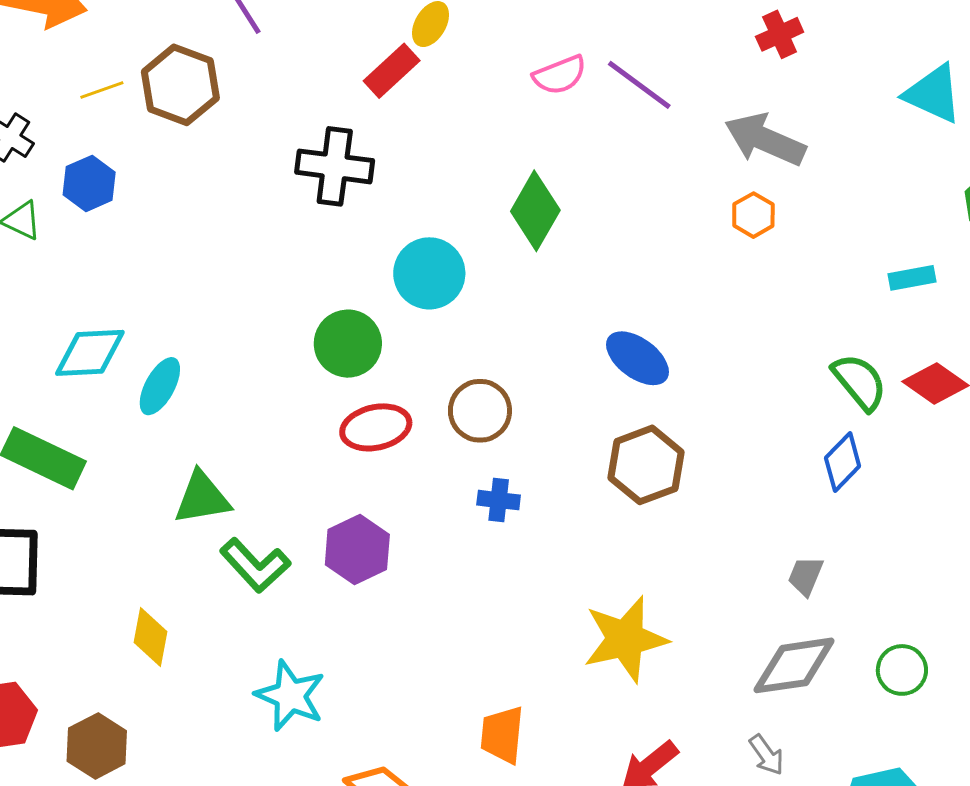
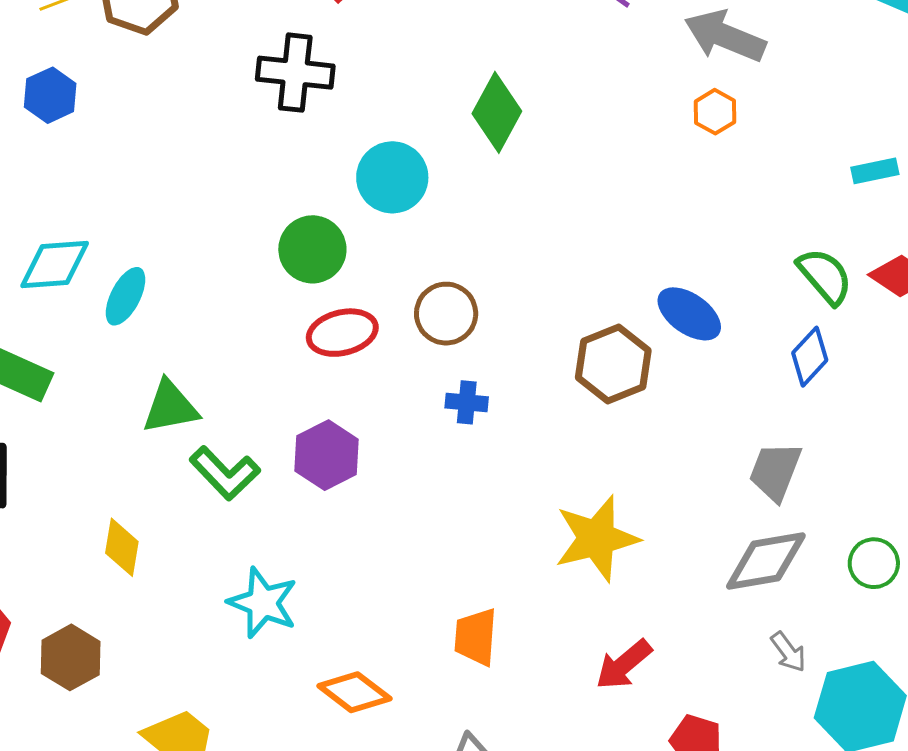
blue ellipse: (637, 358) -> (689, 314), moved
gray trapezoid: (806, 576) -> (775, 471), size x1.5
gray arrow: (767, 755) -> (788, 652), moved

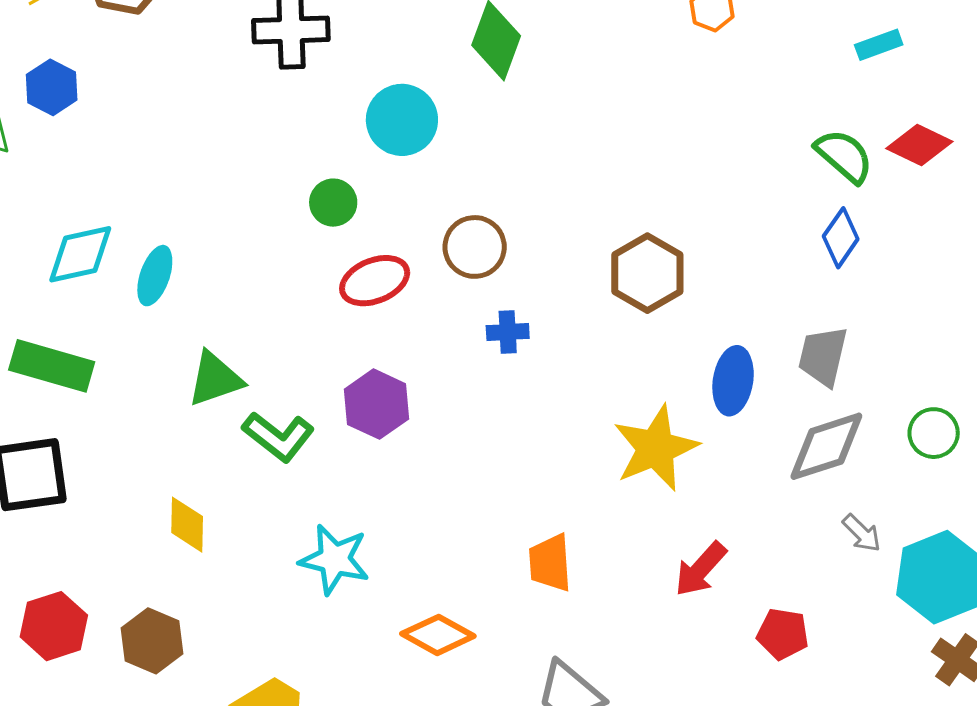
green circle: (312, 249) -> (333, 203), size x0.7
blue ellipse: (689, 314) -> (733, 381), moved, turned 72

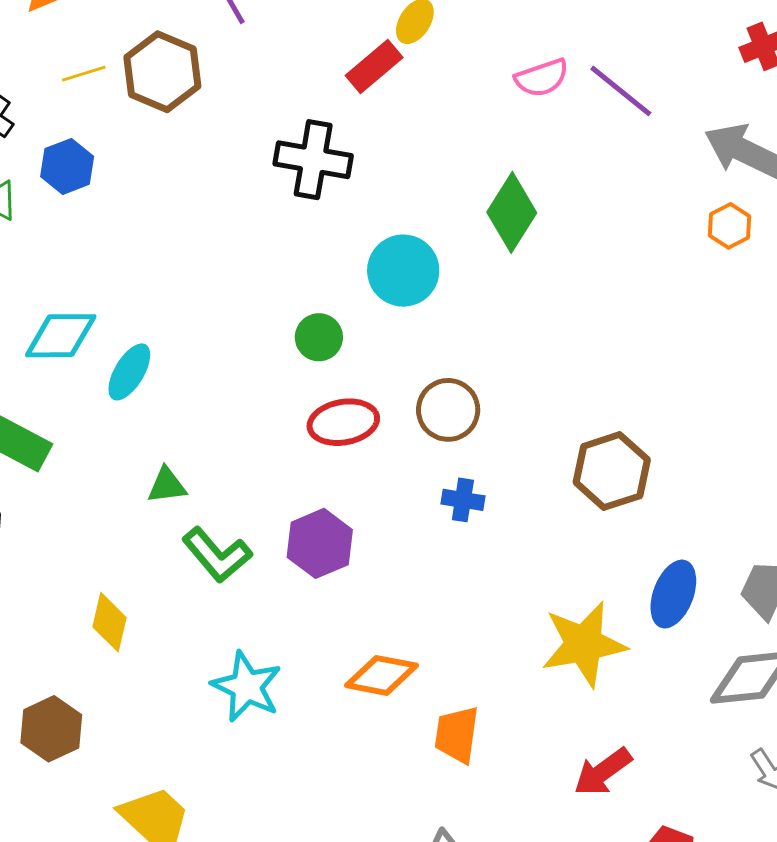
green triangle: (215, 379) -> (167, 485), size x0.7
orange diamond: (438, 635) -> (381, 675), moved, turned -30

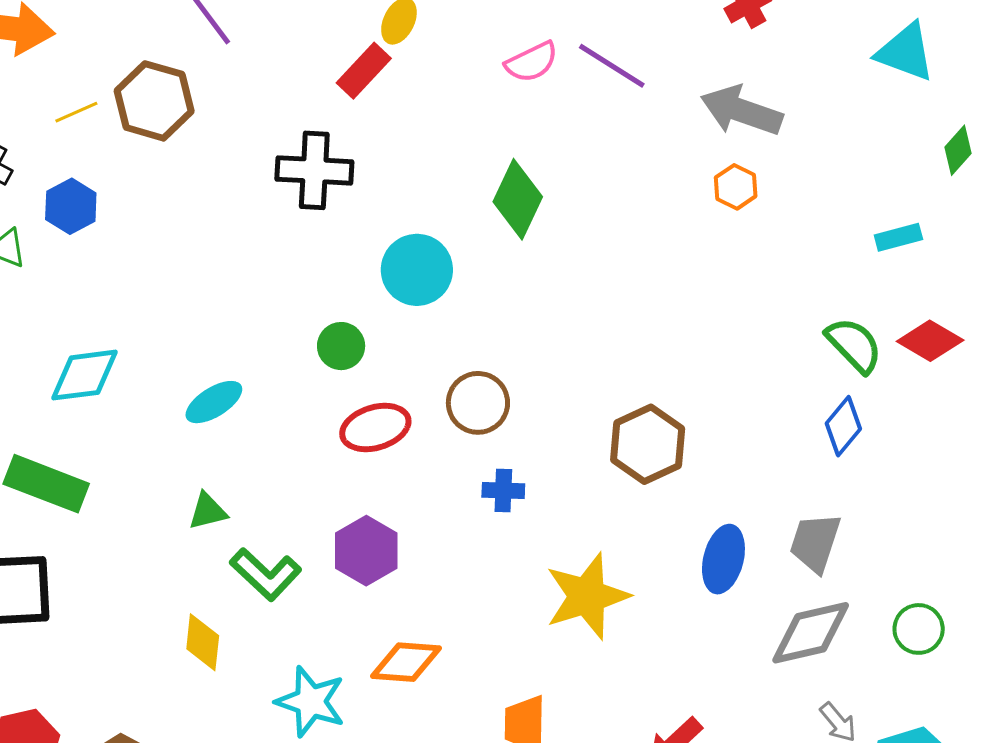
cyan ellipse: (129, 372) -> (214, 402), moved, turned 34
yellow diamond: (109, 622) -> (203, 642), moved
yellow star: (584, 644) -> (587, 596), moved
orange diamond: (381, 675) -> (406, 662), moved

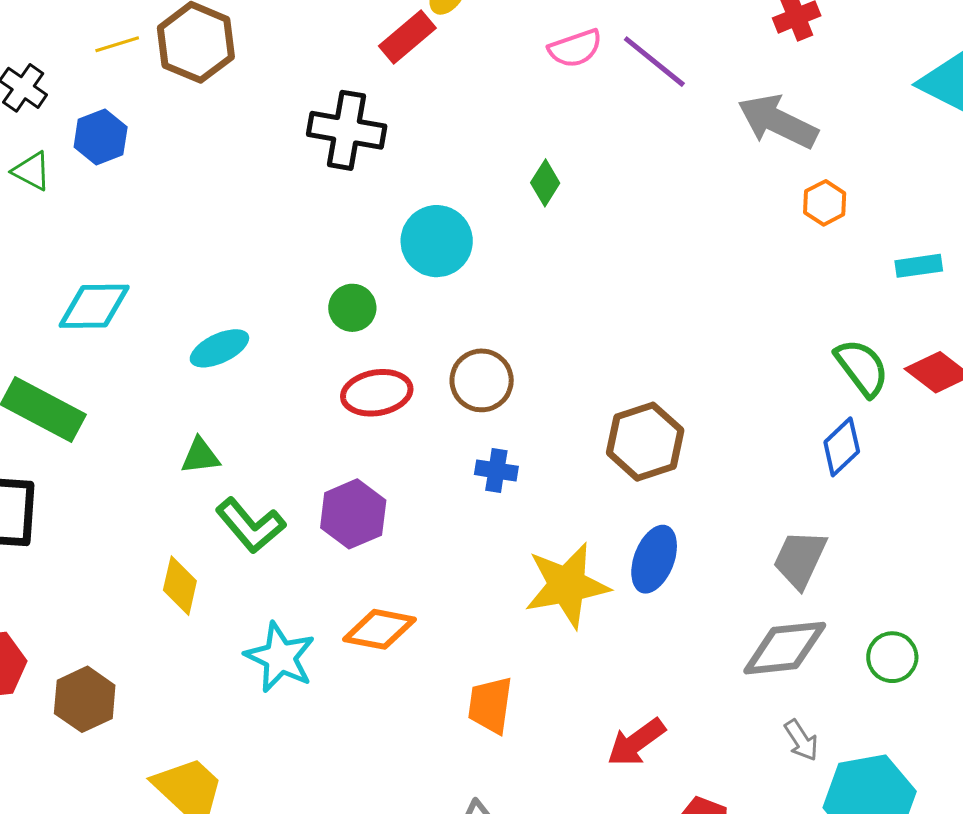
orange hexagon: (736, 187) -> (825, 203), moved
green diamond: (518, 199) -> (545, 183), size x0.6
blue ellipse: (723, 559) -> (654, 559), moved

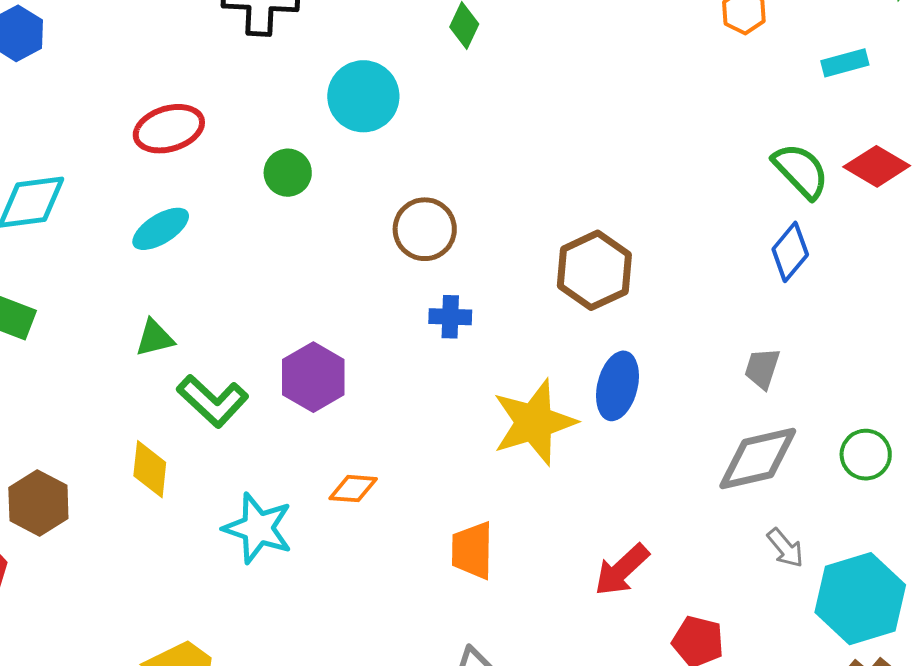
red ellipse: (377, 393) -> (169, 129), moved
gray trapezoid: (800, 559) -> (762, 368), size x0.7
orange diamond: (379, 629) -> (353, 489), size x0.7
brown hexagon: (85, 699) -> (38, 503), moved

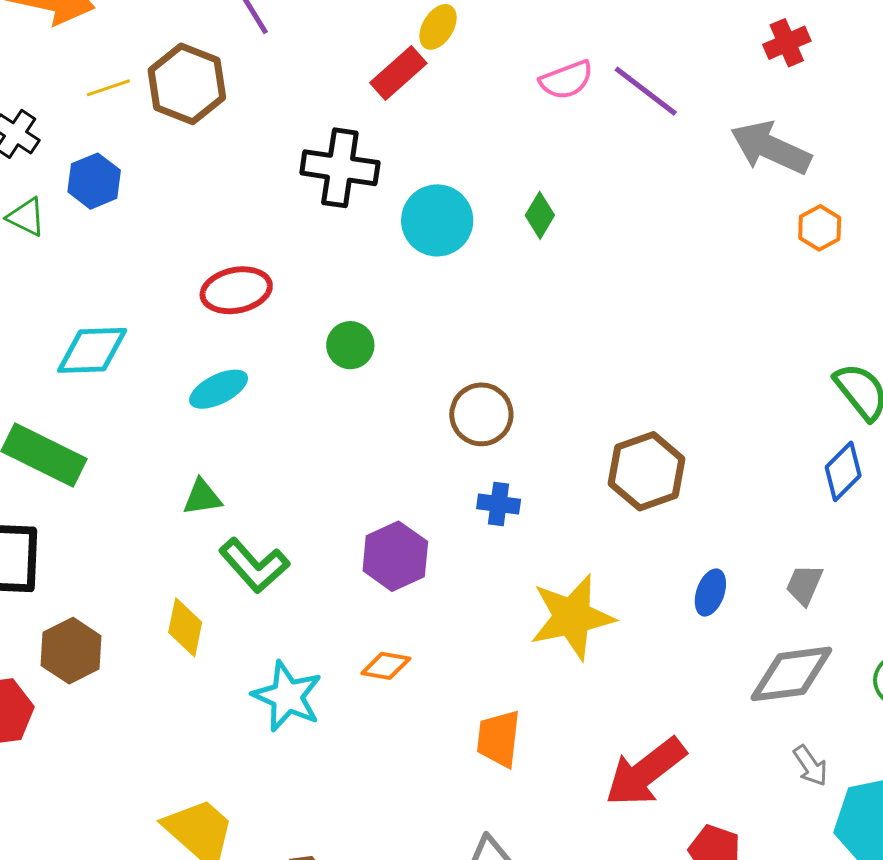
cyan circle: (363, 96) -> (437, 220), moved
purple hexagon: (313, 377) -> (395, 556), moved
blue ellipse: (617, 386) -> (710, 593), moved, size x0.7
red arrow: (622, 570) -> (645, 772), size x1.4

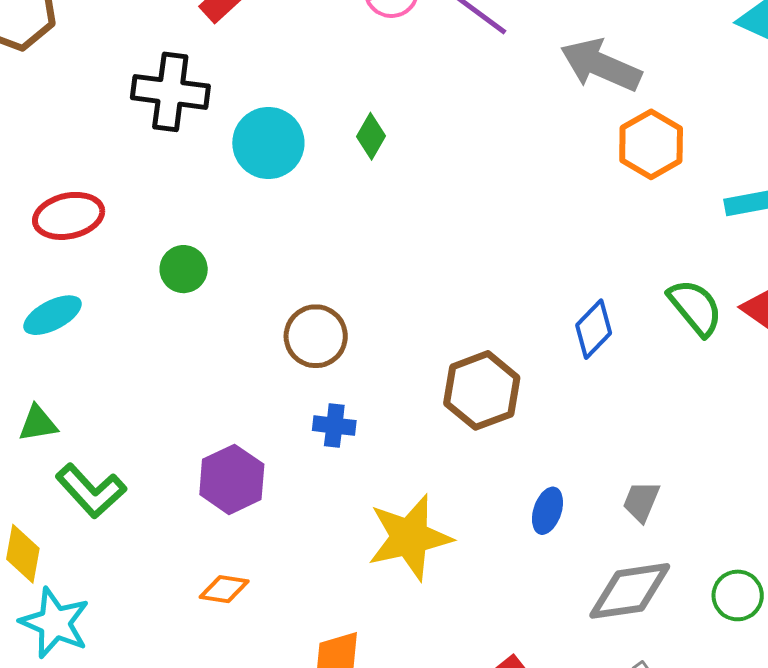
orange hexagon: (820, 228) -> (651, 144), size x1.5
blue diamond: (843, 471) -> (594, 329), moved
cyan star: (287, 696) -> (55, 623), moved

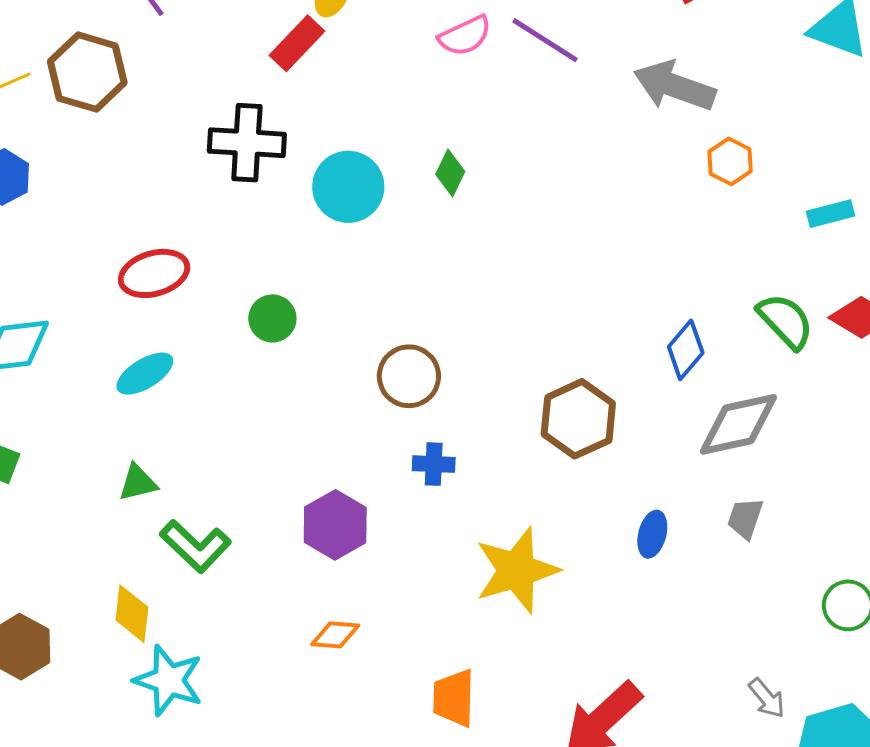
orange hexagon: (651, 144) -> (730, 161), size x0.7
gray diamond: (630, 591) -> (738, 424), moved

